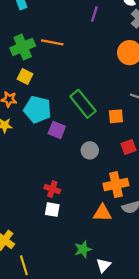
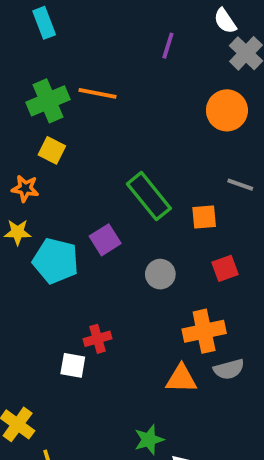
cyan pentagon: (37, 109) -> (56, 261), moved
purple square: (57, 130) -> (105, 240), turned 36
red cross: (52, 189) -> (98, 339), turned -35
white square: (52, 210) -> (73, 365), moved

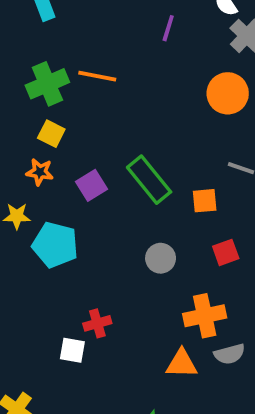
orange star: (25, 188) -> (40, 172), moved
purple square: (105, 240) -> (92, 185), moved

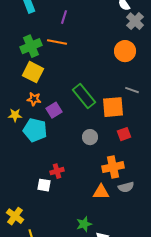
purple line: (168, 28) -> (64, 17), moved
yellow square: (51, 134) -> (33, 72), size x1.5
orange star: (40, 172) -> (34, 99), moved
purple square: (92, 185) -> (54, 110), moved
orange square: (205, 201) -> (113, 107), size x1.6

